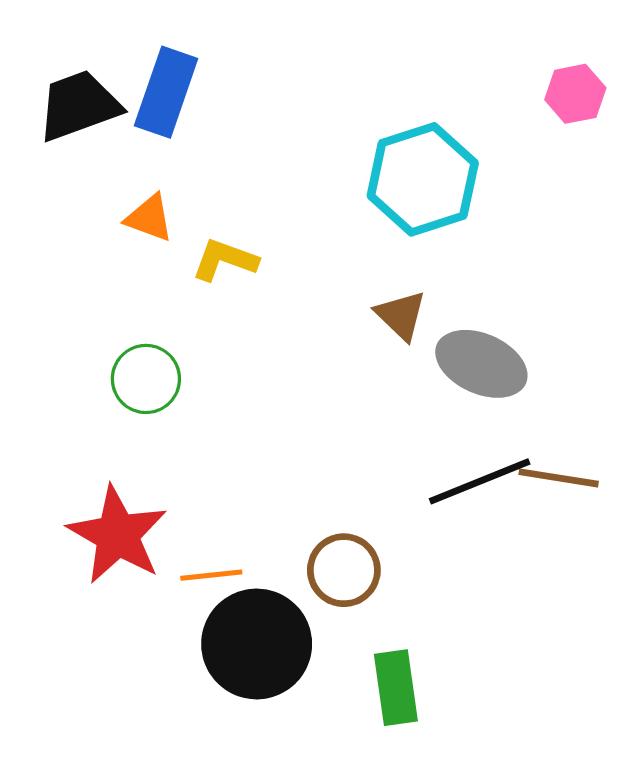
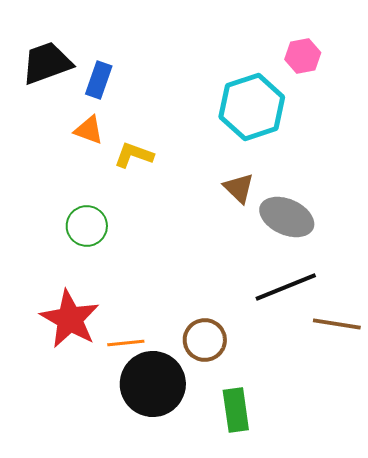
blue rectangle: (166, 92) -> (99, 80), moved, size x0.7
pink hexagon: (575, 94) -> (303, 56), moved
brown line: (559, 478) -> (337, 324), moved

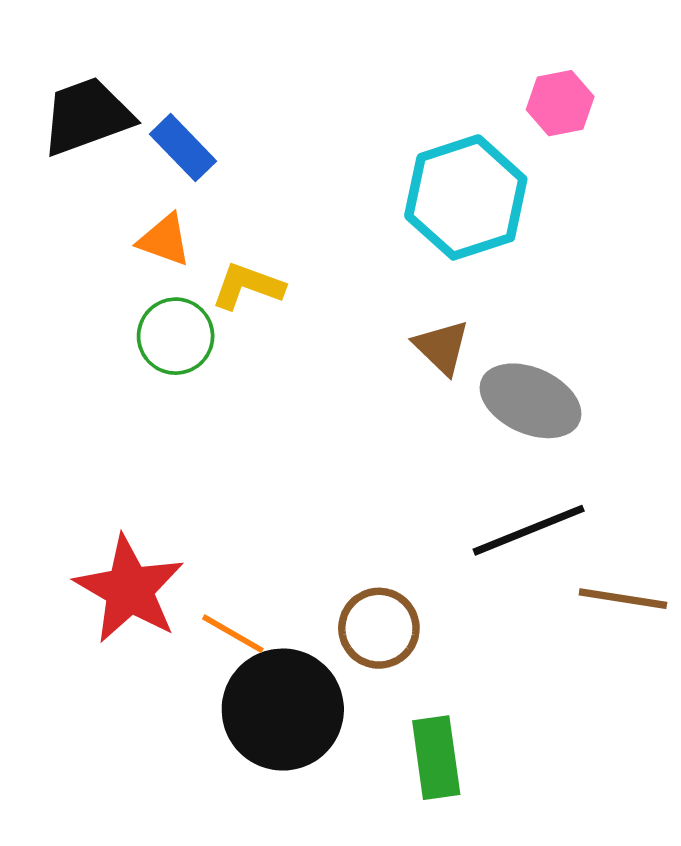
blue rectangle: (99, 80) -> (183, 148), turned -63
green circle: (87, 226) -> (176, 336), moved
orange line: (126, 343) -> (233, 634), turned 36

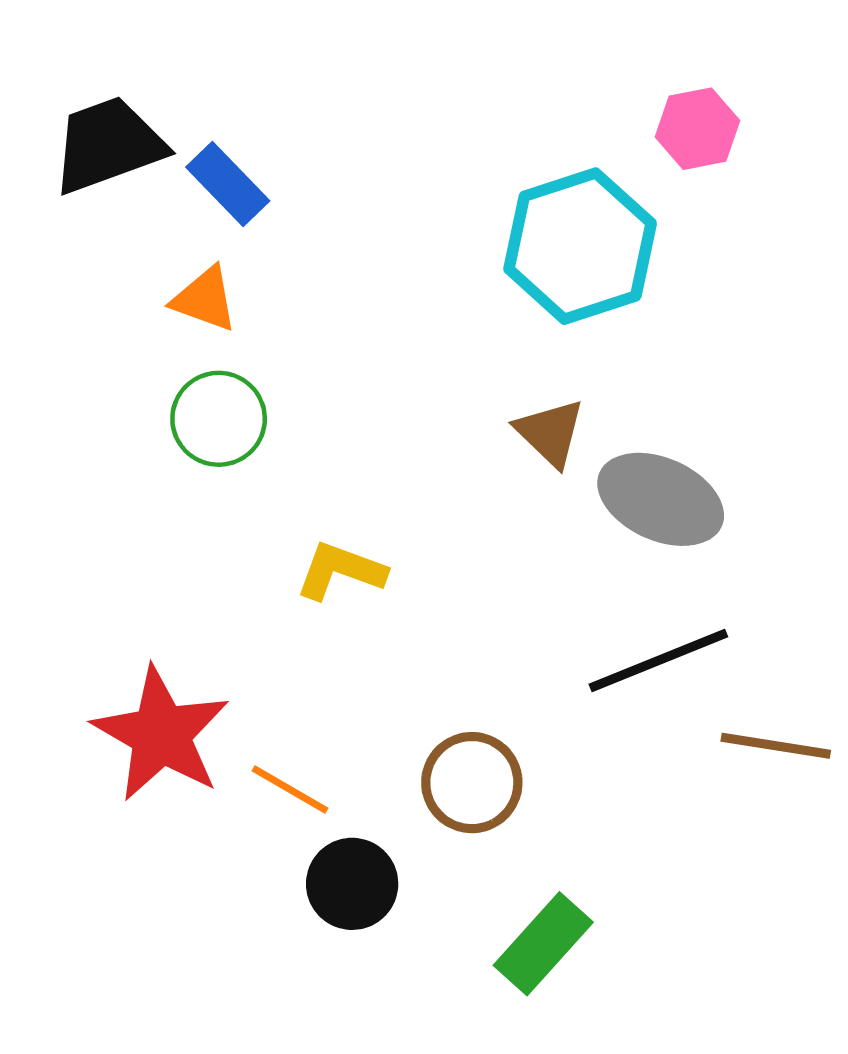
yellow L-shape: (248, 286) -> (341, 571), moved
black circle: (283, 710) -> (352, 884), size x0.6
green rectangle: (436, 758) -> (543, 944), turned 50

